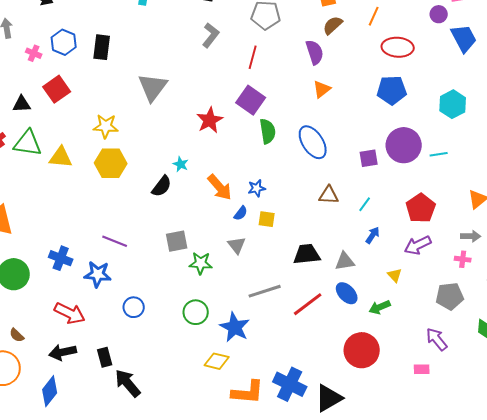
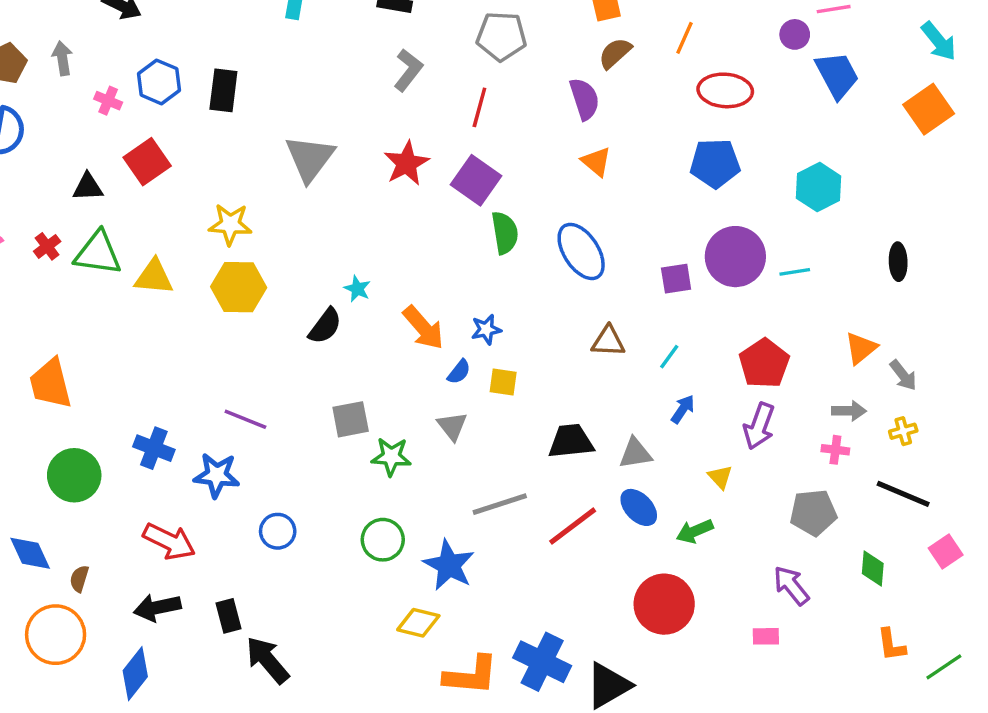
orange triangle: (322, 89) -> (596, 162), turned -42
red star: (210, 120) -> (406, 163), moved
purple arrow: (418, 245) -> (759, 426), turned -44
brown semicircle: (17, 335) -> (79, 579), turned 63

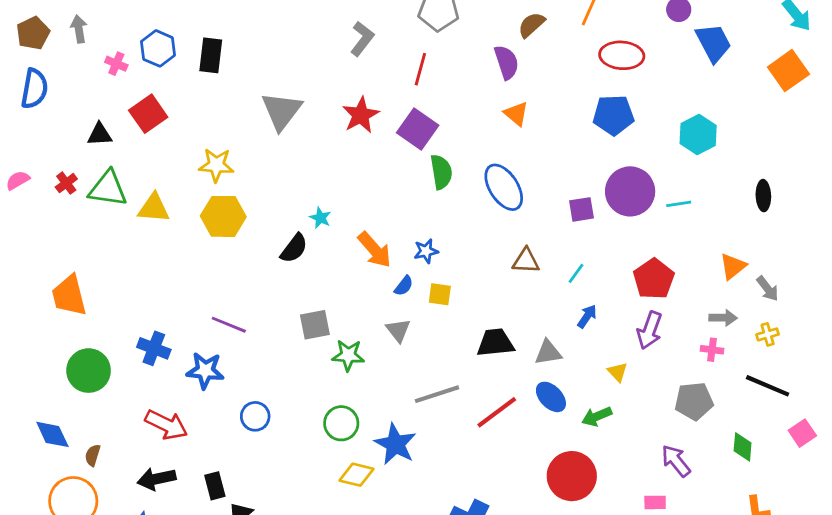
yellow diamond: (418, 623) -> (357, 475), moved

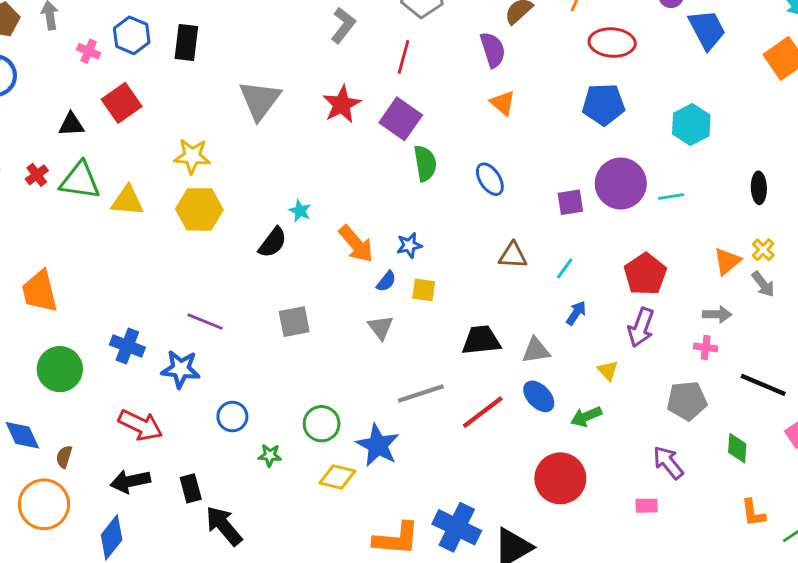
blue ellipse: (504, 187) -> (490, 179), size x0.7
yellow cross: (768, 334) -> (763, 250), moved, turned -30
green star: (348, 355) -> (270, 455), moved, size x0.7

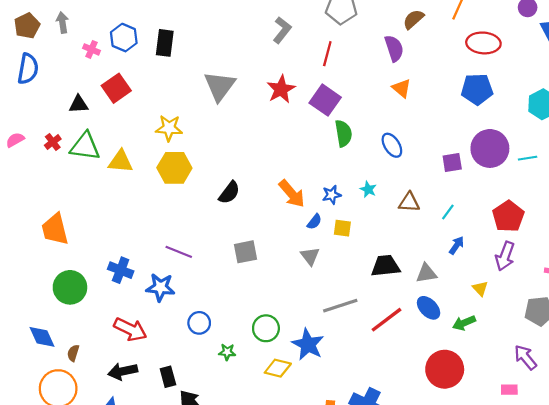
cyan star: (300, 211) -> (368, 189), moved

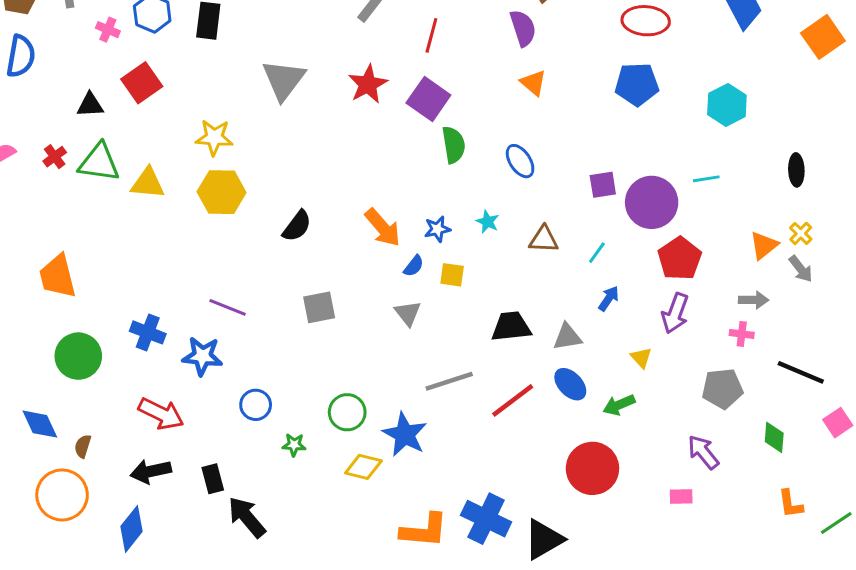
purple circle: (490, 148) -> (652, 202), moved

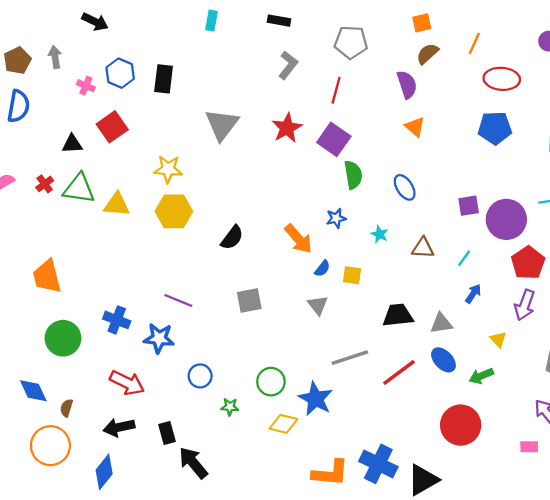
blue star: (437, 229) -> (336, 218), moved

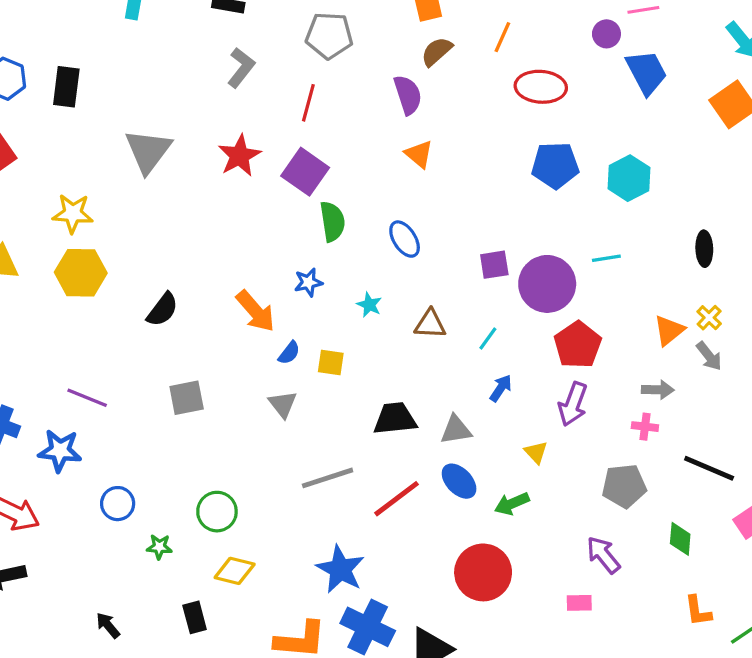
blue pentagon: (495, 128) -> (555, 165), moved
blue star: (316, 399) -> (340, 569), moved
black rectangle: (167, 433) -> (195, 617), moved
black arrow: (193, 463) -> (108, 625), size x0.6

